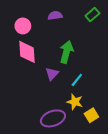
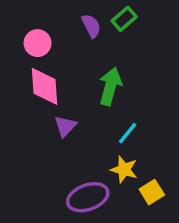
green rectangle: (92, 15) -> (124, 19), moved
purple semicircle: (55, 16) -> (91, 26), turned 72
purple triangle: (52, 74) -> (65, 126), moved

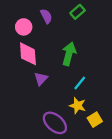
purple semicircle: (91, 26) -> (46, 16), moved
purple ellipse: (88, 197) -> (55, 123), turned 60

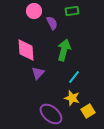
green rectangle: (78, 12) -> (72, 11), turned 32
purple semicircle: (46, 16) -> (52, 23), moved
pink circle: (24, 27) -> (34, 11), moved

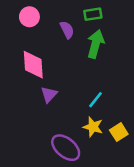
pink circle: (34, 11) -> (29, 17), moved
green arrow: (64, 50) -> (96, 44), moved
yellow square: (88, 111) -> (119, 132), moved

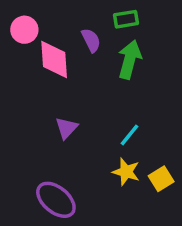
pink circle: (29, 17) -> (24, 30), moved
pink diamond: (33, 65) -> (54, 60), moved
purple ellipse: (66, 148) -> (56, 200), moved

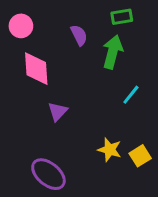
green rectangle: (126, 19) -> (122, 17), moved
pink diamond: (54, 60) -> (36, 69), moved
cyan line: (130, 135) -> (131, 95), moved

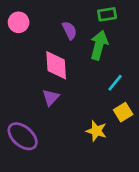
pink diamond: (36, 69) -> (56, 65), moved
yellow square: (140, 156) -> (123, 112), moved
purple ellipse: (48, 174) -> (23, 136), moved

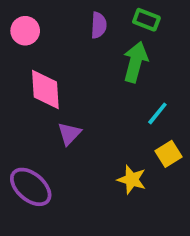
green rectangle: (107, 14) -> (146, 20), turned 30
purple semicircle: (70, 30) -> (99, 25), moved, turned 30
pink diamond: (56, 65) -> (45, 90), moved

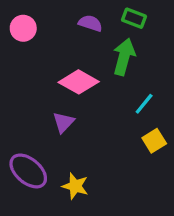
purple semicircle: (99, 25) -> (90, 23), turned -75
pink diamond: (45, 90) -> (79, 82), moved, turned -57
yellow star: (132, 180) -> (75, 186), moved

